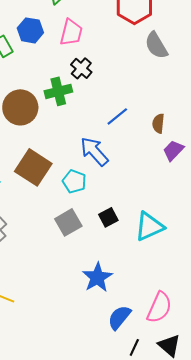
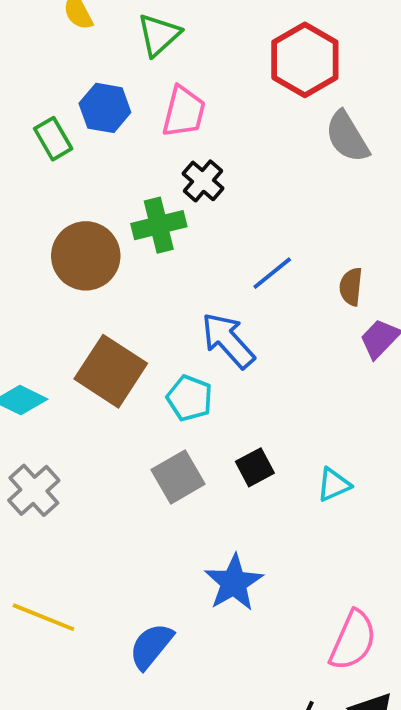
cyan triangle: (149, 226) -> (334, 485), size x0.6
blue semicircle: (119, 317) -> (151, 646), moved

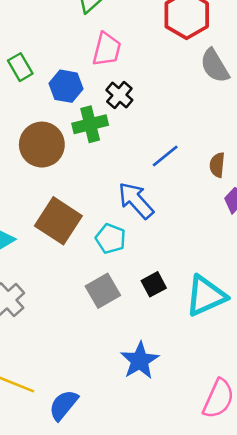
blue hexagon: (105, 108) -> (66, 86), moved
cyan triangle: (334, 485) -> (206, 296), size x1.8
blue semicircle: (151, 646) -> (63, 405), moved

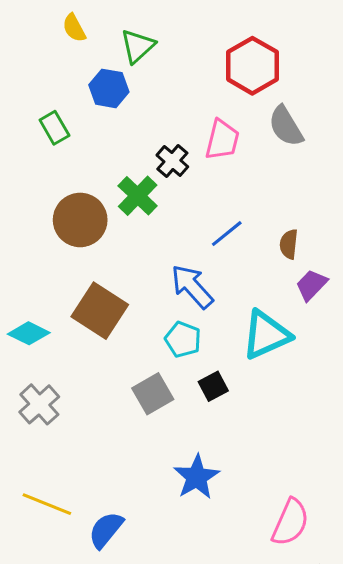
pink trapezoid: (107, 49) -> (222, 140), moved
blue hexagon: (66, 86) -> (109, 88), moved
green cross: (90, 124) -> (138, 196), turned -32
cyan pentagon: (110, 239) -> (183, 339), moved
cyan triangle: (206, 296) -> (266, 335), moved

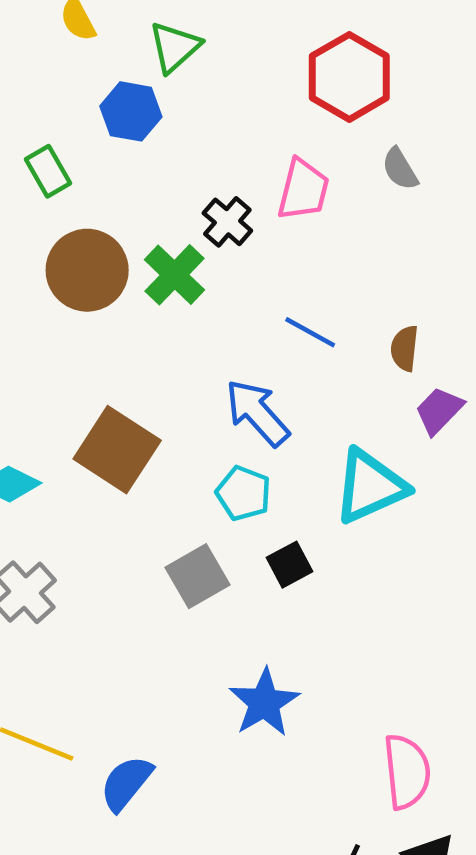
gray semicircle: (286, 126) -> (400, 169), size x0.7
brown circle: (80, 220) -> (87, 270), moved
blue line: (227, 234) -> (310, 332), turned 68
pink semicircle: (290, 522) -> (407, 772), turned -30

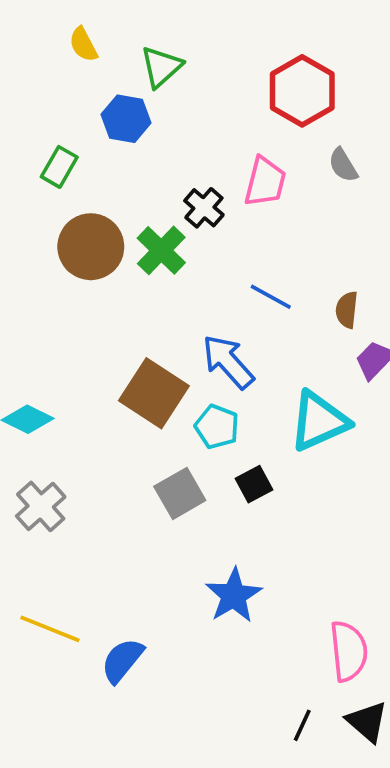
green rectangle: (48, 171) -> (59, 167), turned 60
brown square: (117, 450) -> (154, 393), moved

